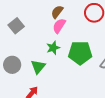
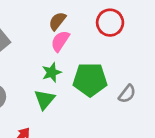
green triangle: (38, 67) -> (44, 99), moved

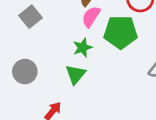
green pentagon: (90, 80) -> (121, 32), moved

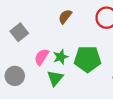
pink semicircle: (91, 17) -> (42, 57), moved
green pentagon: (121, 32) -> (88, 59), moved

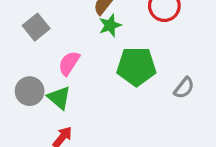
green star: (61, 57) -> (110, 25), moved
green triangle: (55, 78) -> (59, 98), moved, turned -30

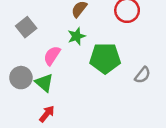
green star: (110, 25) -> (77, 36), moved

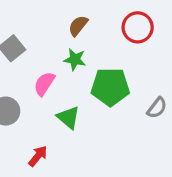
green star: (77, 36) -> (75, 60), turned 30
green triangle: (44, 83) -> (68, 117), moved

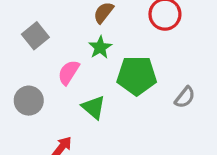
green star: (75, 60) -> (100, 47), turned 30

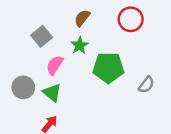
gray square: (35, 36) -> (42, 36), moved
green triangle: (94, 107) -> (52, 93), moved

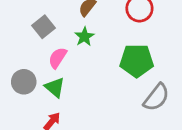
green pentagon: (108, 68) -> (137, 61), moved
gray semicircle: (146, 85) -> (156, 97), moved, size x1.5

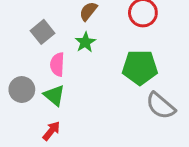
pink semicircle: (58, 58) -> (57, 64), turned -30
gray semicircle: (156, 97) -> (161, 106), turned 92

